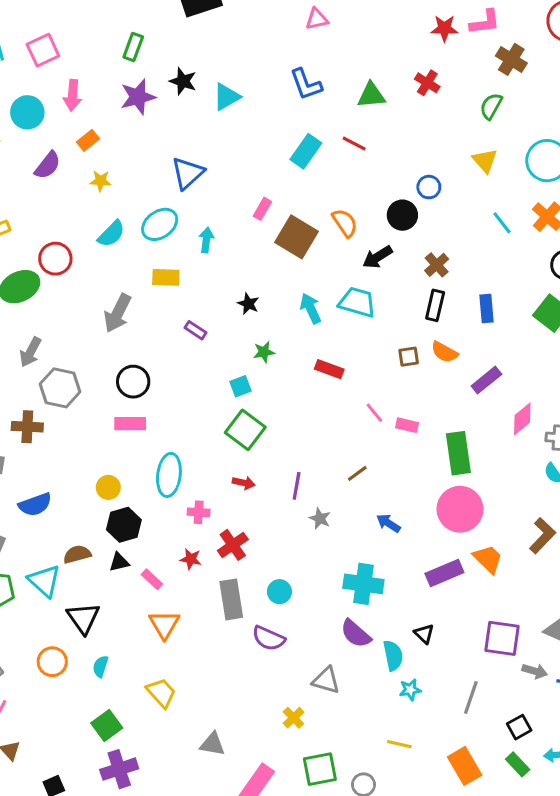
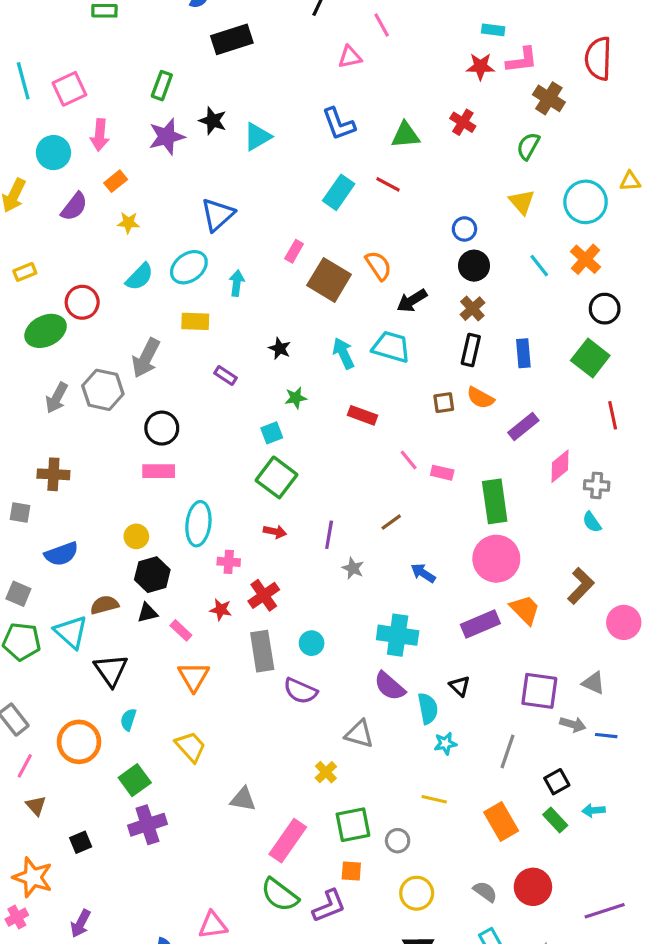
black circle: (402, 215) -> (474, 266), moved
gray hexagon: (60, 388) -> (103, 390), moved
orange circle: (52, 662) -> (79, 742), moved, size x1.4

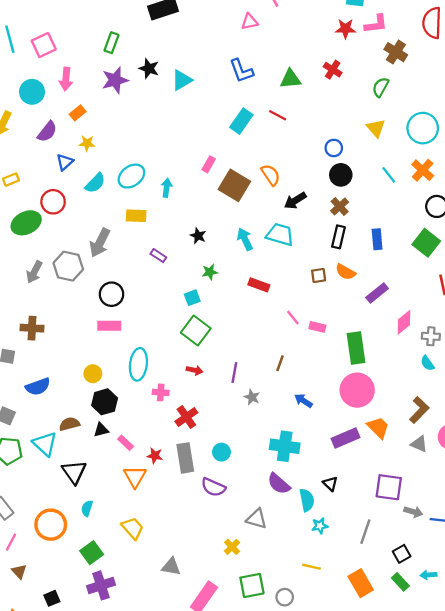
blue triangle: (218, 215) -> (65, 162), moved, size x0.7
brown line: (391, 522) -> (280, 363), turned -35
red star: (221, 610) -> (155, 456), moved
gray triangle: (593, 683) -> (419, 444), moved

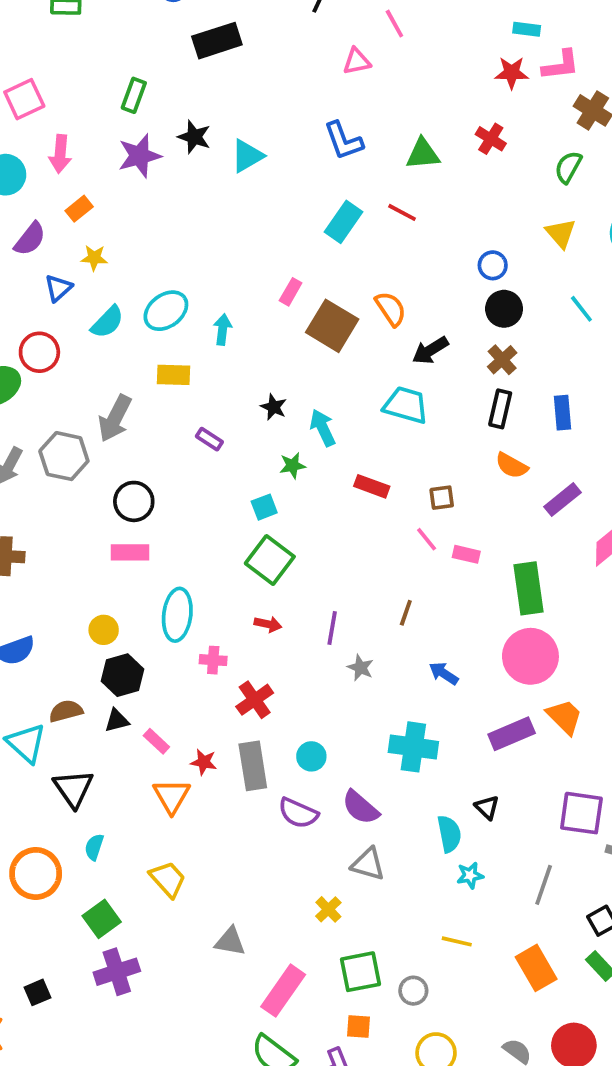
cyan arrow: (245, 239) -> (323, 428), moved
brown square: (319, 275) -> (442, 498), moved
purple semicircle: (279, 484) -> (360, 807), moved

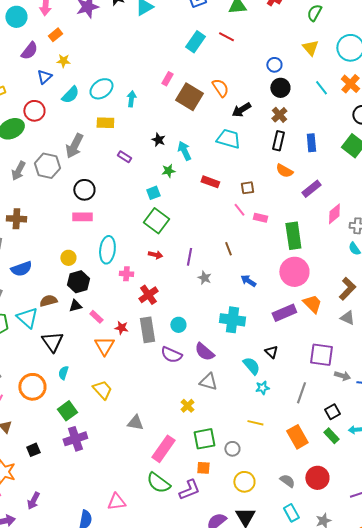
brown line: (406, 613) -> (228, 249), turned -40
cyan semicircle: (449, 834) -> (251, 366), turned -30

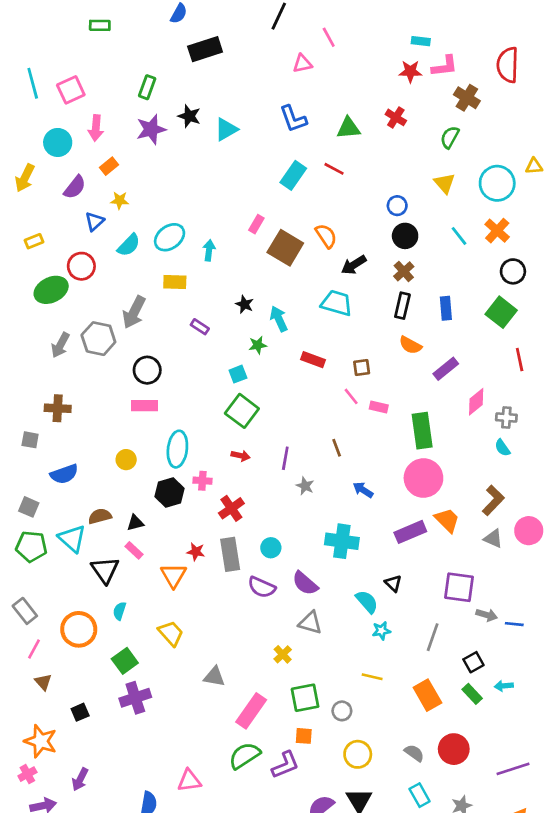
black hexagon: (78, 282) -> (170, 492), moved
pink rectangle: (96, 317) -> (134, 550), moved
green semicircle: (158, 483) -> (245, 756), turned 110

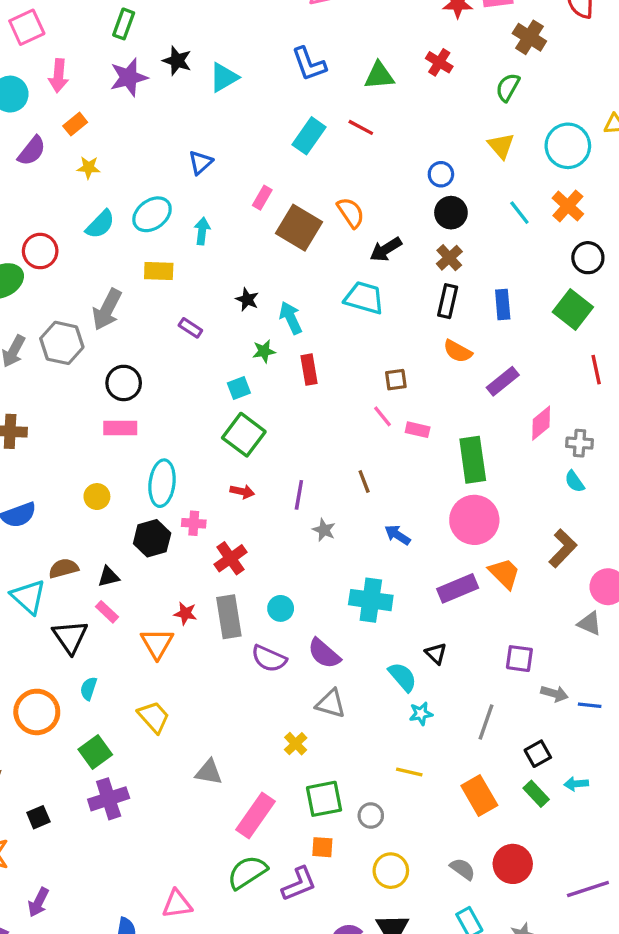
blue triangle: (95, 221) -> (200, 163), moved
red rectangle: (313, 360) -> (309, 370), moved, turned 60
gray triangle: (493, 539) -> (590, 623), moved
purple square: (459, 587) -> (519, 659), size x0.7

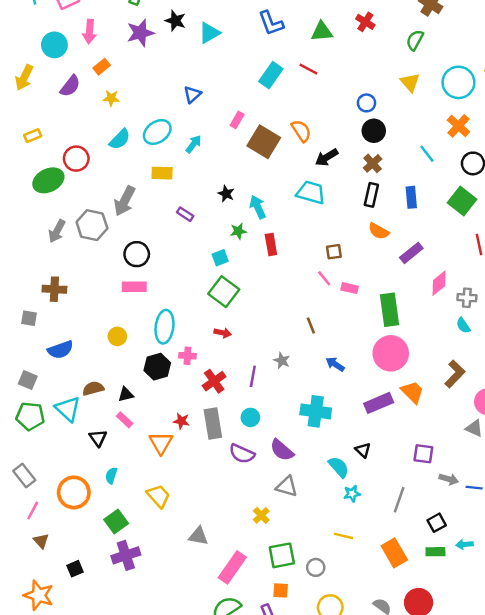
cyan line: (519, 213) -> (427, 154), moved
cyan arrow: (202, 231) -> (194, 144), turned 30
purple line: (299, 495) -> (253, 376), moved
black triangle: (70, 637) -> (98, 438), size x0.7
green rectangle: (536, 794) -> (435, 552), turned -48

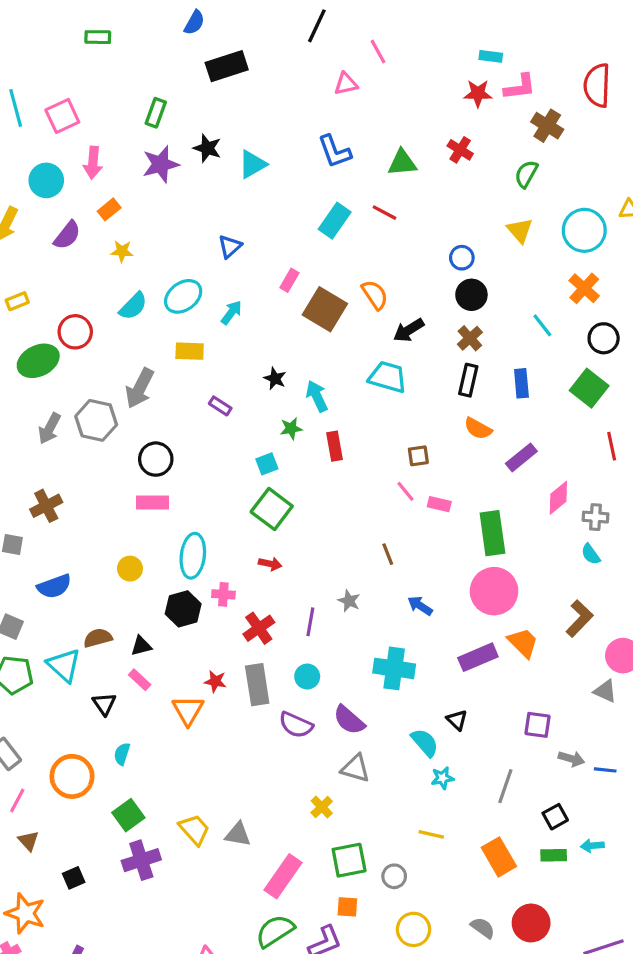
brown cross: (54, 289) -> (46, 506), turned -30
yellow trapezoid: (158, 496) -> (194, 830), moved

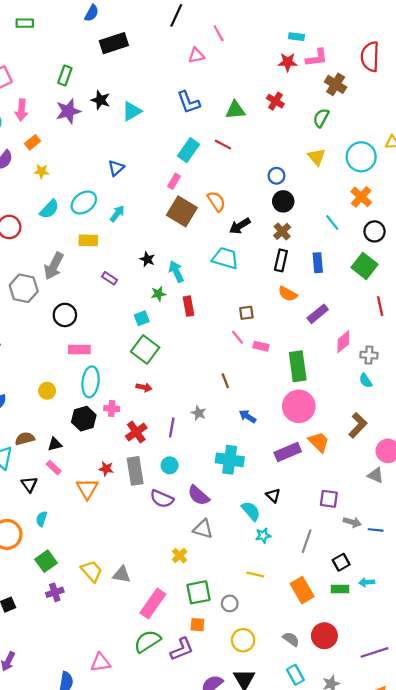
pink rectangle: (289, 280) -> (174, 181), moved
pink rectangle: (153, 503) -> (79, 350), moved
purple cross: (141, 860) -> (55, 592), size x0.7

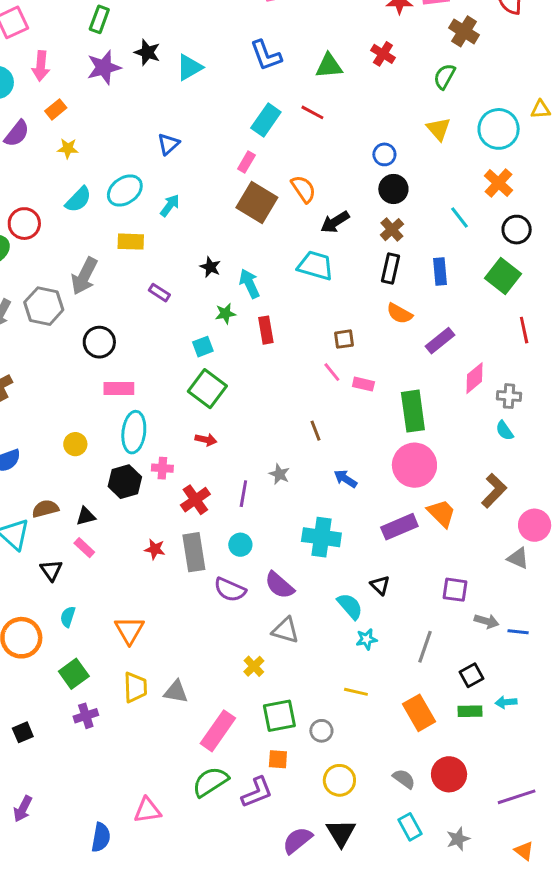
orange triangle: (87, 489) -> (129, 630), moved
yellow trapezoid: (92, 571) -> (135, 687), turned 40

